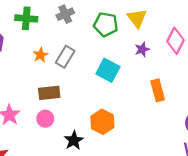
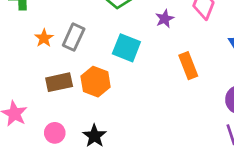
pink circle: (45, 119) -> (55, 133), moved
orange hexagon: (102, 122) -> (96, 82), moved

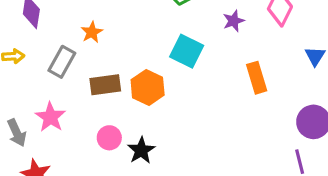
gray rectangle: (74, 37) -> (62, 62), moved
pink circle: (55, 133) -> (109, 138), moved

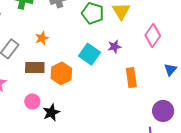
purple star: (234, 21) -> (114, 47), moved
orange star: (92, 32) -> (42, 38), moved

